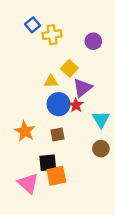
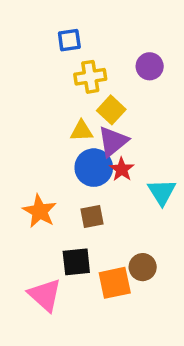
blue square: (33, 25) -> (69, 40), moved, turned 32
yellow cross: (52, 35) -> (90, 77), moved
purple triangle: (82, 88) -> (113, 141), moved
brown circle: (101, 149) -> (143, 267), moved
orange square: (56, 176) -> (115, 283), moved

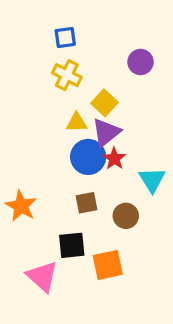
yellow cross: (90, 77) -> (67, 75), moved, turned 36
orange star: (40, 211) -> (21, 206), moved
brown circle: (143, 267) -> (126, 216), moved

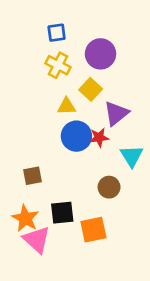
purple circle: (141, 62) -> (101, 54), moved, size x1.4
purple triangle: (106, 132) -> (116, 113), moved
red star: (114, 159) -> (99, 138), turned 30
brown square: (86, 203) -> (32, 176), moved
orange star: (21, 206) -> (25, 218), moved

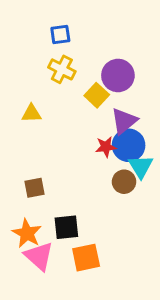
purple circle: (101, 54) -> (118, 75), moved
yellow triangle: (66, 106) -> (31, 113), moved
blue circle: (76, 136) -> (129, 145), moved
brown circle: (109, 187) -> (124, 182), moved
orange square: (93, 230) -> (86, 258), moved

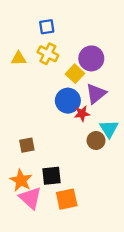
yellow triangle: (31, 113) -> (19, 58), moved
blue circle: (129, 145) -> (68, 101), moved

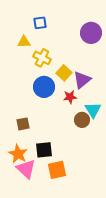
yellow cross: (48, 54) -> (42, 58), moved
yellow triangle: (19, 58) -> (24, 42), moved
purple circle: (91, 58) -> (91, 33), moved
yellow square: (75, 74) -> (64, 73), moved
blue circle: (68, 101) -> (44, 87), moved

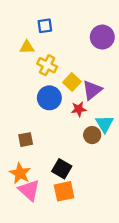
black square: (44, 150) -> (62, 169), moved, turned 36

